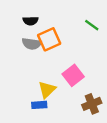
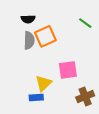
gray semicircle: (32, 44) -> (29, 40), turned -96
pink square: (73, 75) -> (68, 70), turned 30

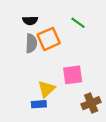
green line: (85, 23) -> (78, 23), moved

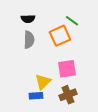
orange square: (49, 39) -> (60, 36), moved
brown cross: (91, 103) -> (68, 95), moved

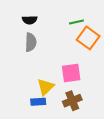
green line: (72, 21) -> (76, 22), turned -48
orange square: (60, 36) -> (88, 38), moved, turned -30

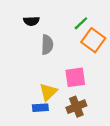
green line: (76, 22) -> (81, 23), turned -32
gray semicircle: (31, 42) -> (47, 45), moved

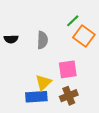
black semicircle: (31, 21) -> (11, 39), moved
blue rectangle: (40, 108) -> (36, 97), size x1.5

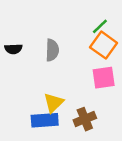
green line: (73, 21) -> (100, 26), moved
pink square: (68, 69) -> (104, 78), moved

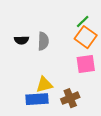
black semicircle: (13, 49) -> (22, 40), moved
yellow triangle: (53, 103) -> (44, 85), turned 30

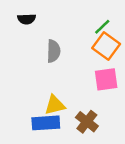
black semicircle: (22, 40) -> (27, 19), moved
brown cross: (70, 98) -> (87, 122), turned -30

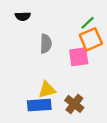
orange square: (106, 46) -> (91, 39), turned 30
pink square: (106, 79) -> (79, 57), moved

